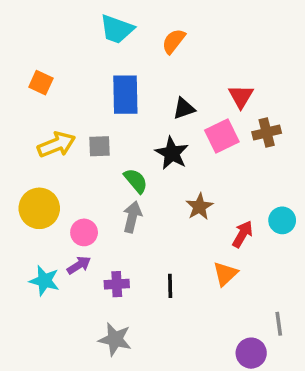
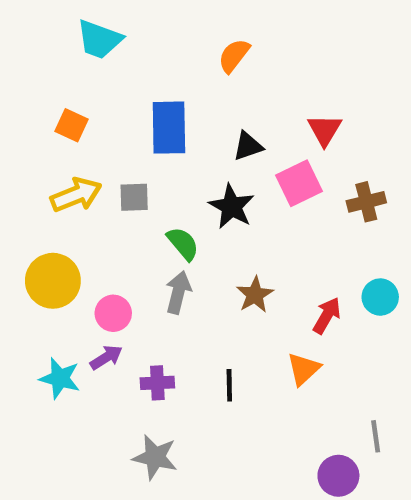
cyan trapezoid: (117, 29) -> (99, 39), moved
orange square: (41, 83) -> (71, 125), moved
brown cross: (267, 133) -> (366, 202), moved
brown star: (199, 207) -> (255, 295), moved

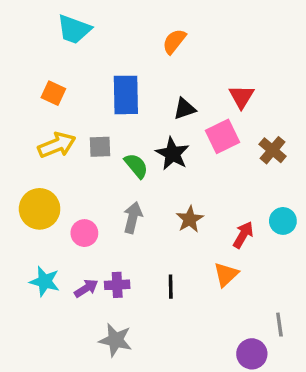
brown cross: (366, 202) -> (273, 150), turned -36
green semicircle: (183, 244) -> (136, 166), moved
purple arrow: (106, 357) -> (86, 288), moved

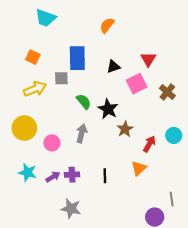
gray square: (100, 147) -> (61, 78), moved
black star: (172, 154) -> (108, 109), moved
brown star: (190, 219) -> (125, 129), moved

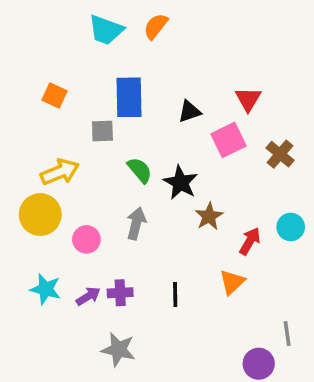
cyan trapezoid: (46, 18) -> (106, 30), moved
orange semicircle: (107, 25) -> (156, 26), moved
yellow arrow: (35, 89) -> (60, 172), moved

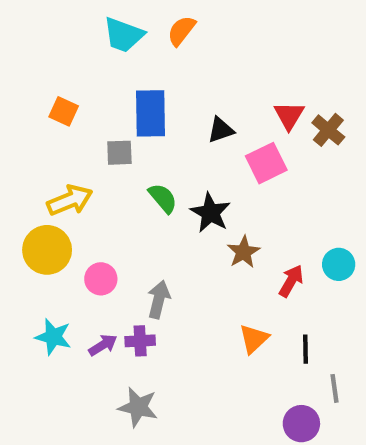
brown cross: (280, 154) -> (328, 130), moved
gray arrow: (136, 223) -> (159, 300), moved
orange triangle: (232, 282) -> (254, 339), moved
black line: (175, 294) -> (306, 349), moved

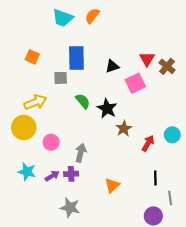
orange triangle: (254, 339) -> (112, 185), moved

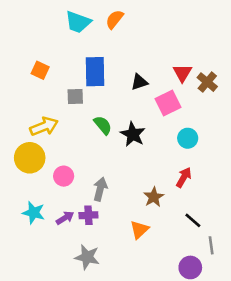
brown star: (124, 129) -> (154, 197), moved
cyan circle: (172, 135) -> (188, 138), moved
black line: (155, 178) -> (193, 220), turned -48

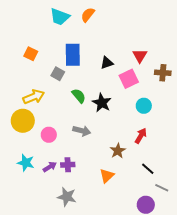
brown cross: (207, 82) -> (163, 73), moved, turned -35
gray square: (75, 96) -> (58, 74), turned 32
gray arrow: (100, 189) -> (82, 131), moved, turned 90
gray line: (211, 245) -> (162, 188), turned -56

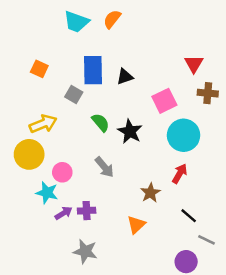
red triangle: (140, 56) -> (194, 64), moved
black triangle: (107, 63) -> (125, 77), moved
cyan circle: (144, 106) -> (184, 135), size x1.6
gray arrow: (82, 131) -> (104, 167), turned 36
cyan star: (26, 163) -> (47, 193), moved

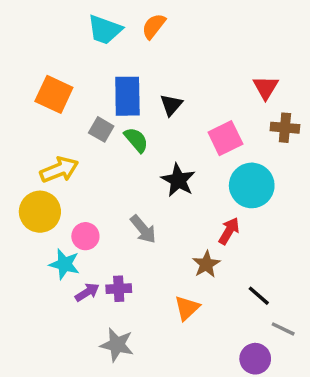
orange square: (39, 69) -> (54, 94), size x1.5
black triangle: (125, 77) -> (171, 105), turned -30
green semicircle: (101, 123) -> (136, 140), moved
red arrow: (180, 174) -> (229, 231), moved

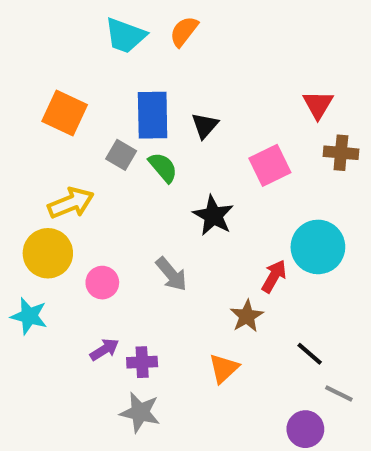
cyan circle: (252, 185) -> (318, 247), moved
cyan star: (64, 264) -> (29, 316), moved
purple cross: (119, 289) -> (142, 362), moved

